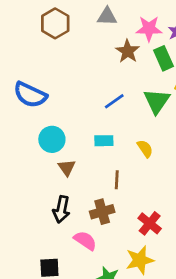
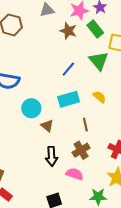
cyan rectangle: (104, 141) -> (69, 99), size x1.5

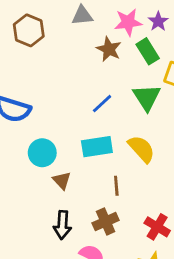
yellow semicircle: (99, 97) -> (141, 149), size x1.5

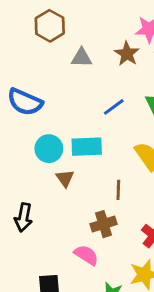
gray triangle: (82, 16) -> (82, 58), moved
cyan rectangle: (97, 147) -> (87, 147), moved
black arrow: (62, 225) -> (23, 217), moved

